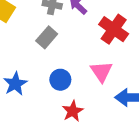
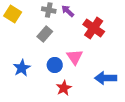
pink triangle: (101, 72) -> (75, 57), moved

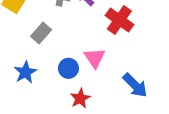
gray rectangle: (45, 34) -> (41, 33), moved
blue arrow: (106, 78) -> (135, 85), turned -135

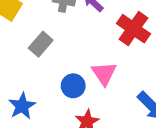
blue star: (25, 72) -> (22, 106), moved

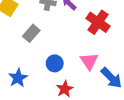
pink triangle: (104, 73) -> (89, 61), moved

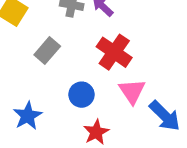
red cross: (98, 22) -> (114, 52), moved

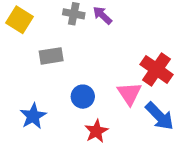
gray rectangle: (47, 51) -> (51, 56), turned 40
red cross: (114, 52) -> (156, 69), moved

